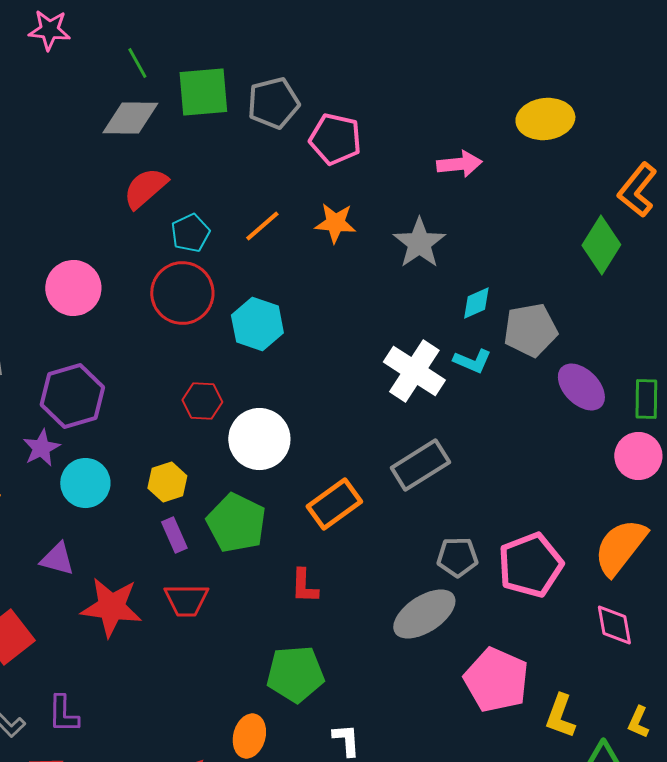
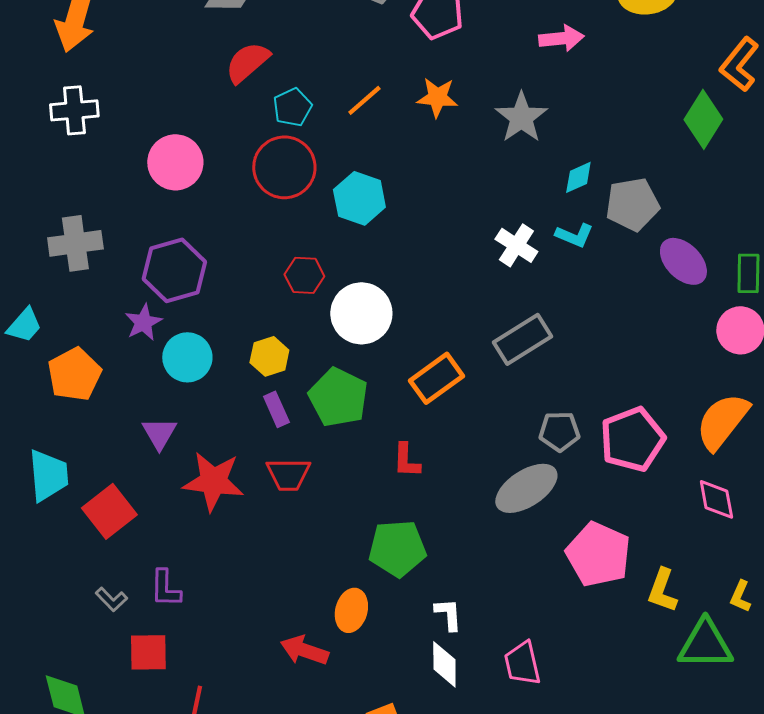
white cross: (414, 371) -> (516, 245), size x0.7
purple triangle: (57, 559) -> (159, 433), turned 45

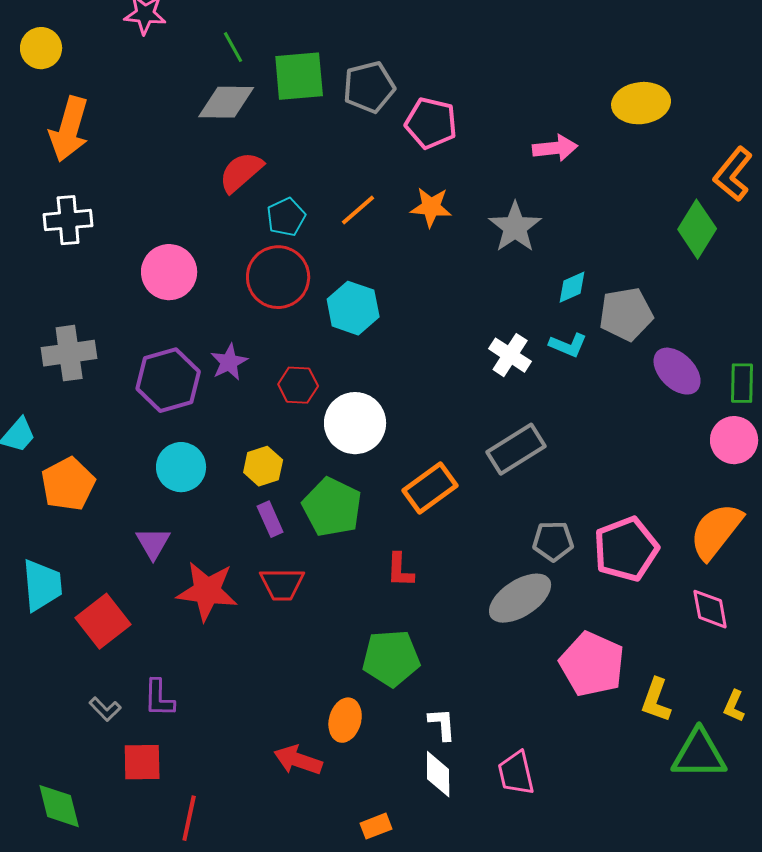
purple star: (143, 322) -> (229, 362), moved

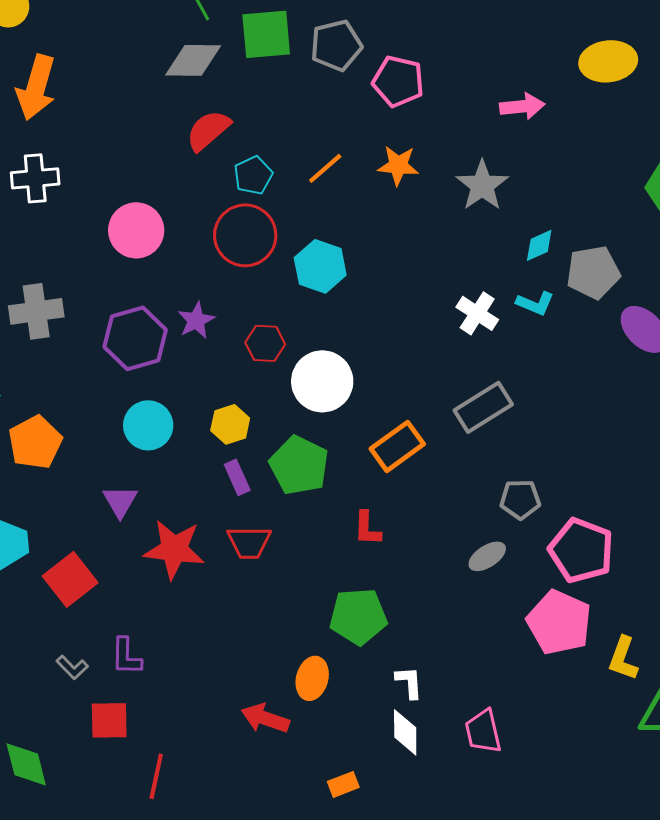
pink pentagon: (626, 549) -> (581, 550), moved, turned -30
gray ellipse: (520, 598) -> (487, 556), size x0.6

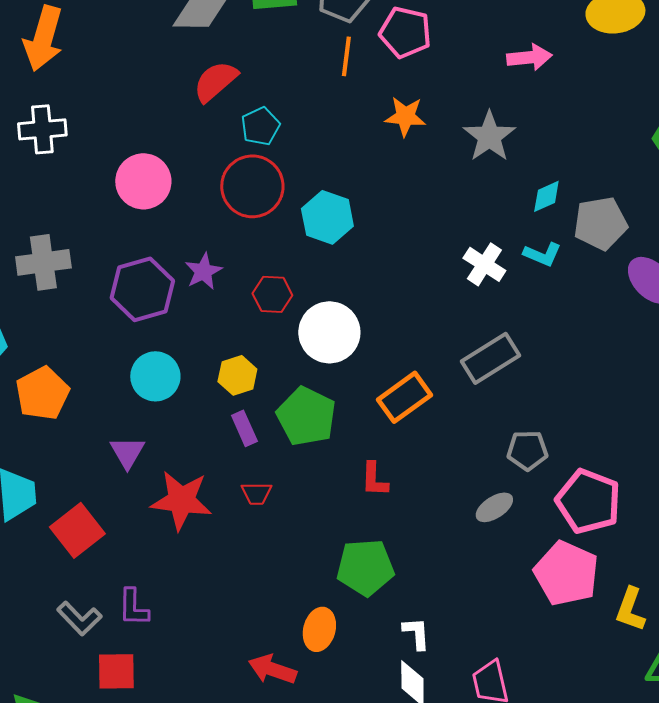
orange line: (325, 168) -> (346, 56), moved, turned -42
red trapezoid: (249, 542) -> (256, 493), size x0.7
gray L-shape: (72, 667) -> (79, 618), size x1.4

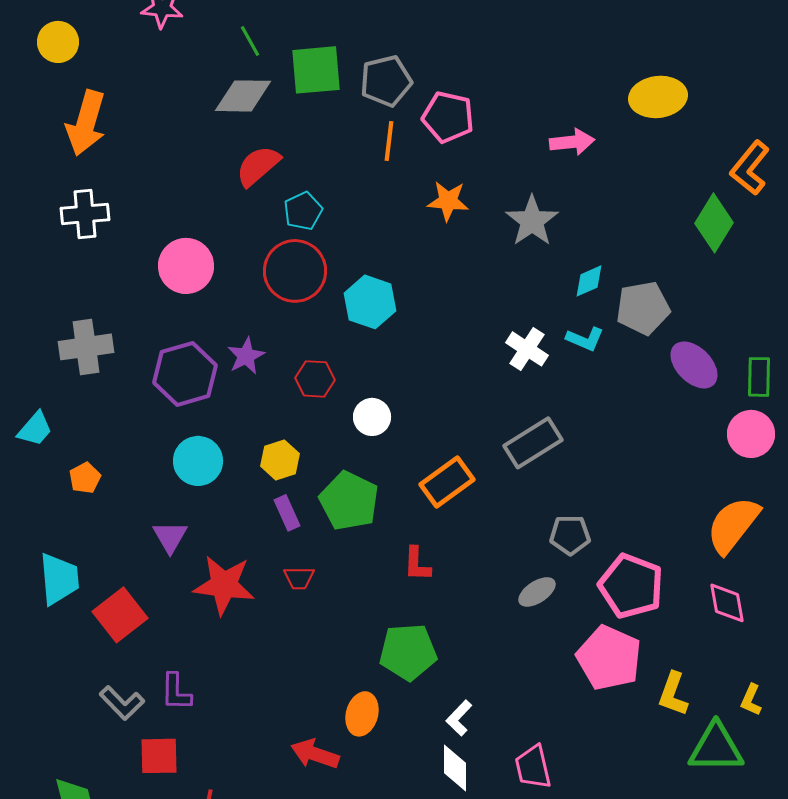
white circle: (329, 332) -> (372, 417), size x0.6
orange pentagon: (42, 393) -> (85, 478), size x0.6
white L-shape: (416, 633) -> (459, 718), turned -132

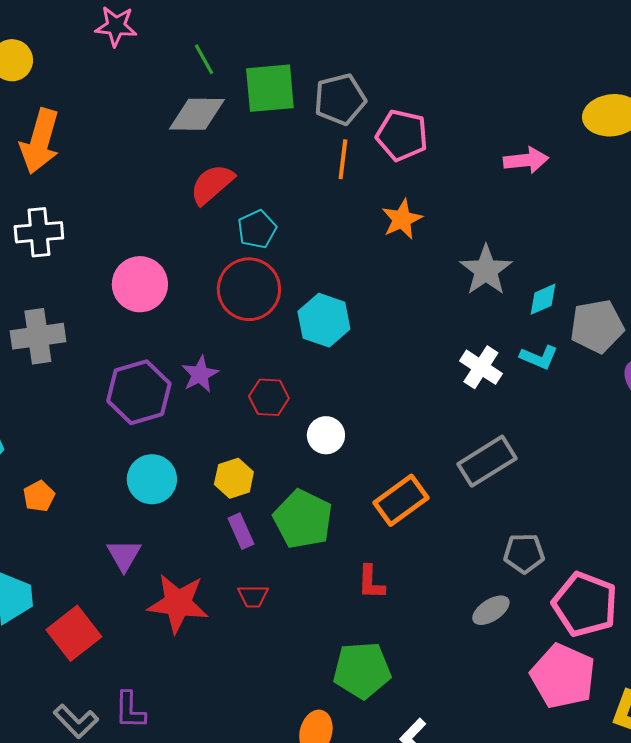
orange star: (448, 201) -> (402, 219), turned -30
gray star: (532, 221) -> (486, 270), moved
gray cross: (86, 347) -> (38, 336), moved

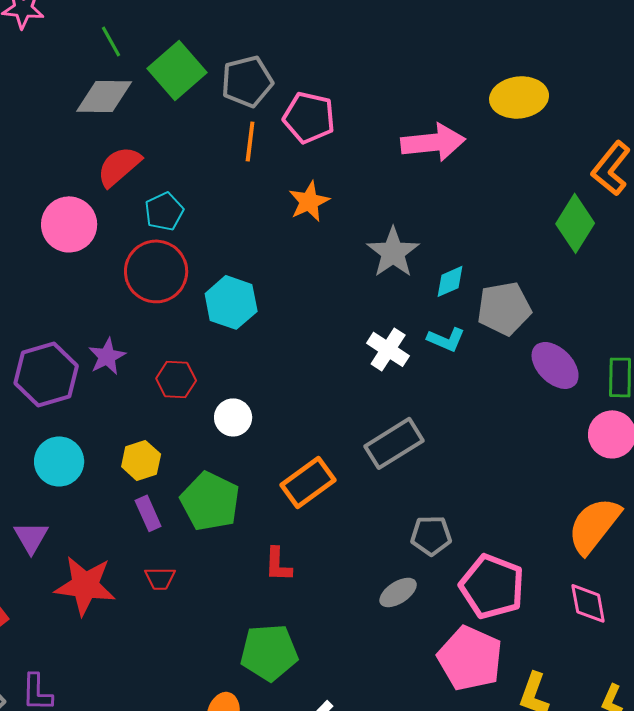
green square: (270, 88) -> (177, 70), turned -36
pink arrow: (526, 160) -> (433, 142), size x1.4
pink circle: (140, 284) -> (69, 224), moved

